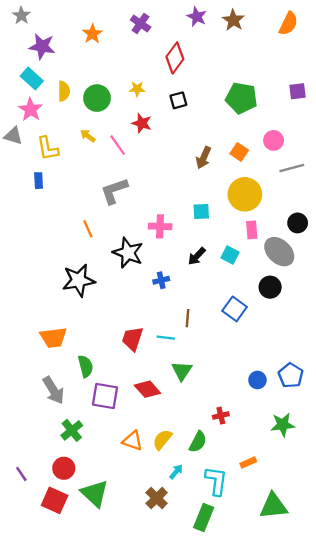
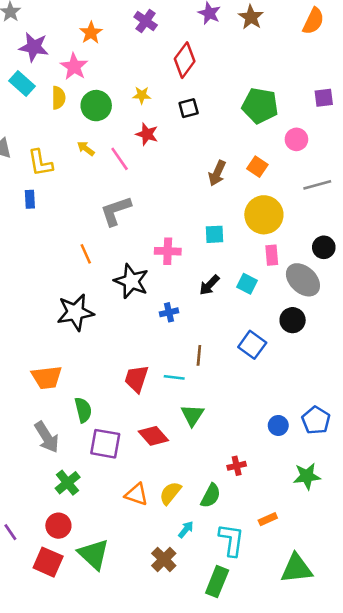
pink star: (31, 109) -> (74, 67), moved
pink circle: (274, 140) -> (296, 139), moved

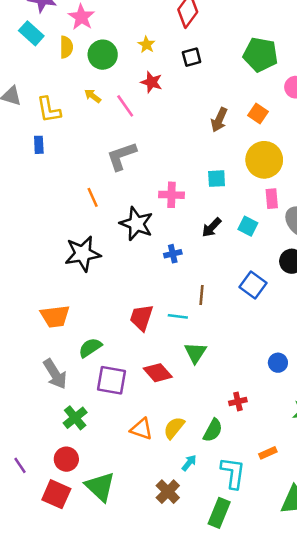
yellow star: (142, 95) -> (146, 45), turned 30
green semicircle: (83, 410) -> (90, 348), turned -110

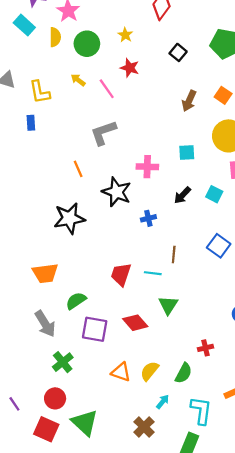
black square: (192, 57) -> (178, 52), moved, turned -35

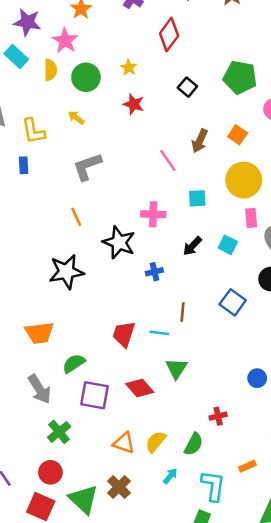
pink line: (107, 89) -> (168, 160), moved
gray L-shape: (103, 133) -> (87, 167), moved
brown cross: (144, 427) -> (119, 487), moved

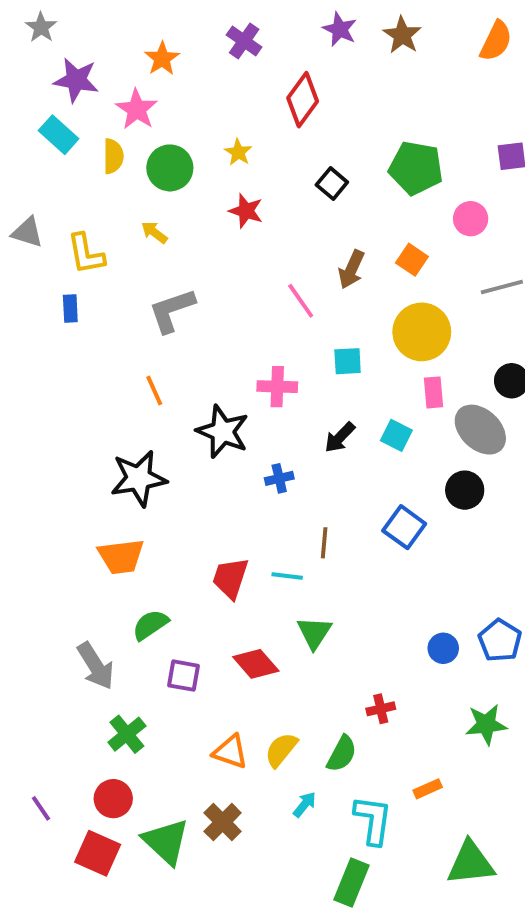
orange trapezoid: (39, 333) -> (121, 556), moved
purple square: (95, 395) -> (184, 676), size x0.7

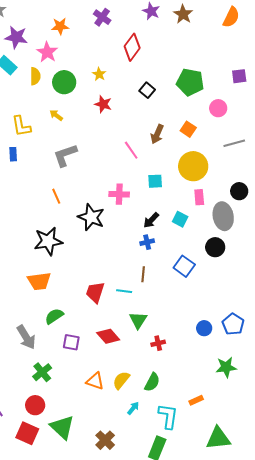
orange star: (162, 59) -> (60, 26), turned 30
gray ellipse: (480, 430) -> (223, 216), turned 36
blue cross: (279, 478) -> (147, 242), moved
red cross: (381, 709) -> (158, 343), moved
brown cross: (223, 822) -> (105, 440), moved

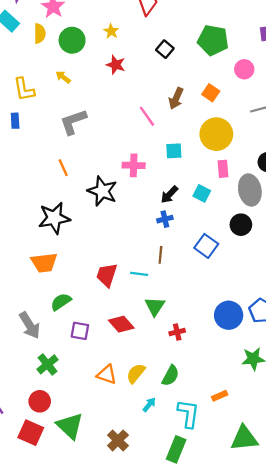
blue circle: (204, 328) -> (229, 315), size x1.6

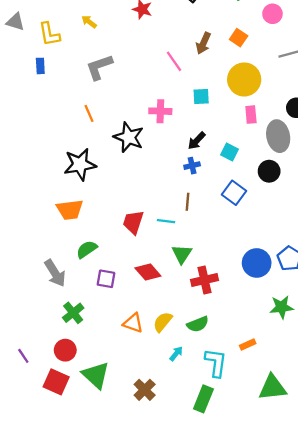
cyan square: (202, 193) -> (229, 152), moved
red cross: (177, 332) -> (205, 280), size x1.6
green semicircle: (170, 376) -> (198, 324), turned 40

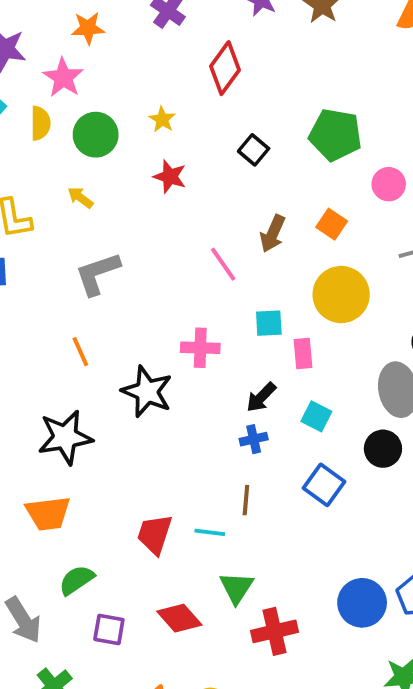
pink rectangle: (251, 115) -> (303, 354), moved

